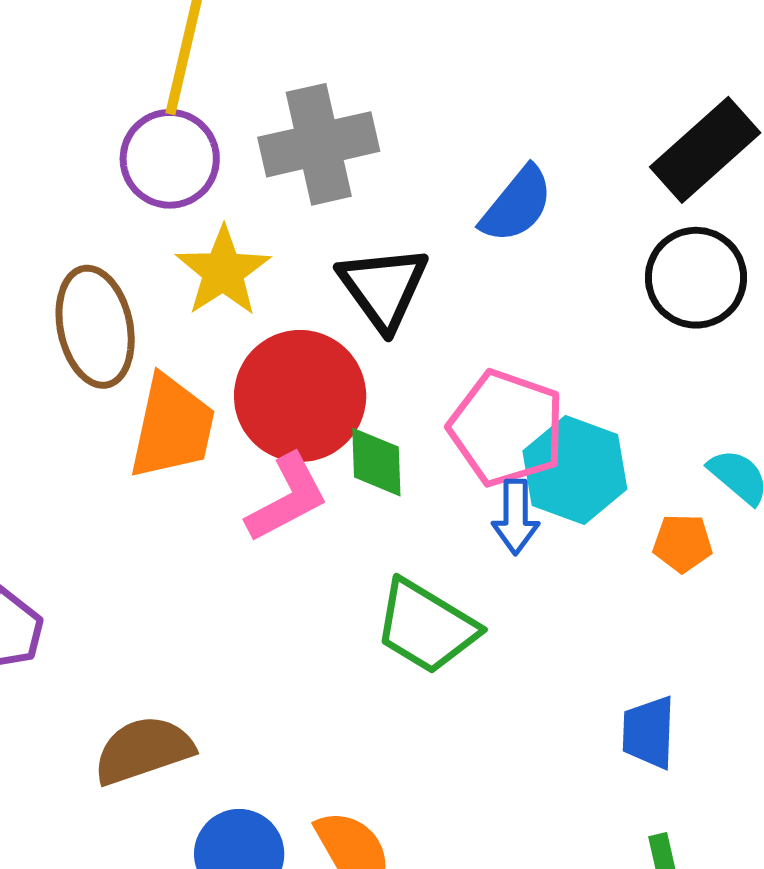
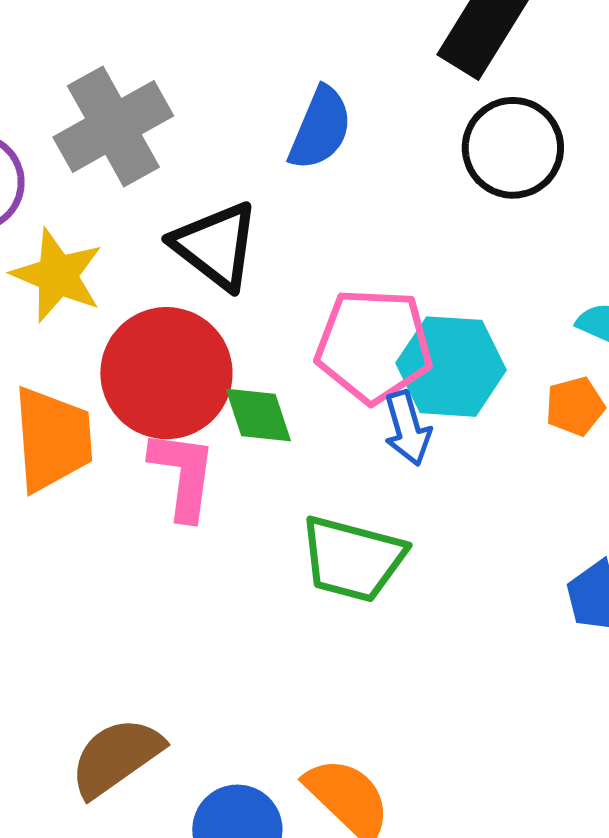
pink L-shape: (287, 498) -> (183, 475), turned -38

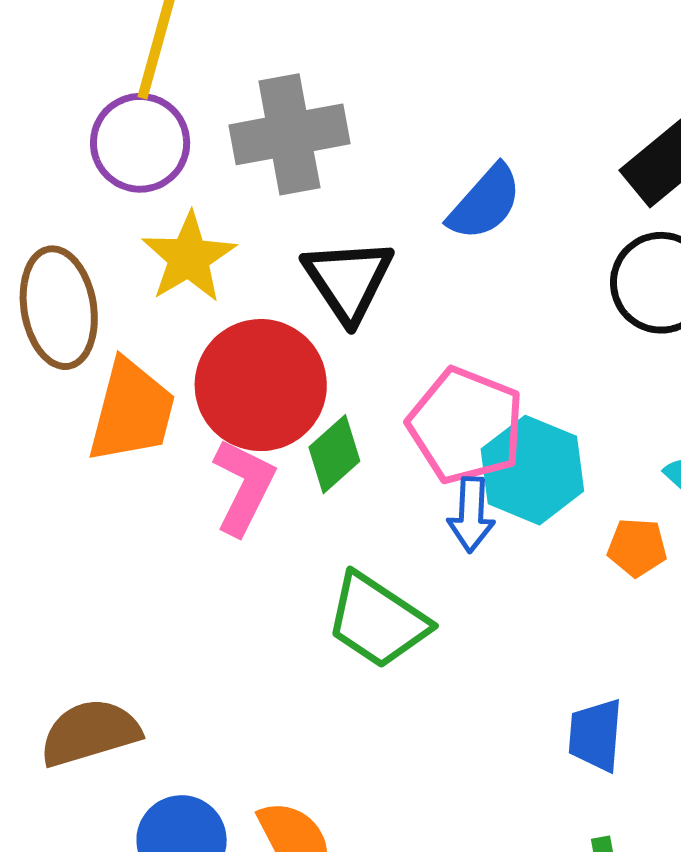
green diamond: (258, 415) -> (334, 454), turned 48

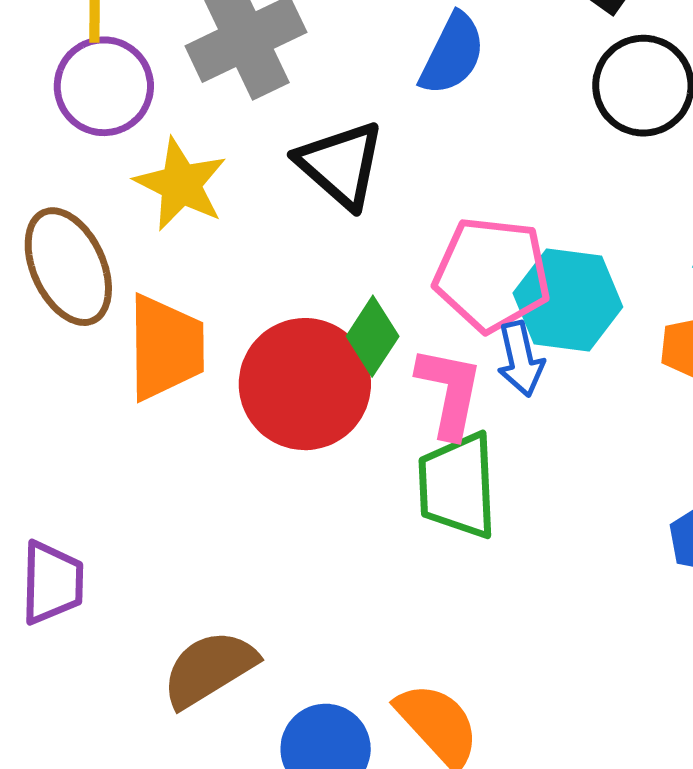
red circle: (261, 385) -> (305, 384), moved
pink L-shape: (244, 487) -> (449, 392), moved
green trapezoid: (377, 621) -> (458, 486), turned 69

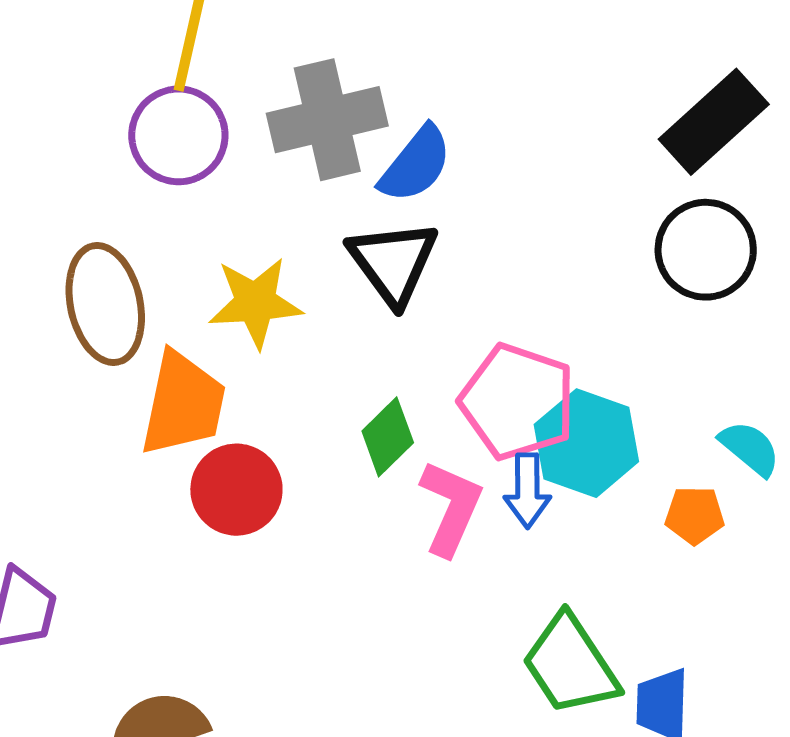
blue semicircle: (452, 54) -> (416, 164), moved
yellow star: (181, 184) -> (255, 303), moved, turned 30
red circle: (305, 384) -> (236, 490), moved, size x0.7
green trapezoid: (458, 486) -> (570, 665), moved, turned -43

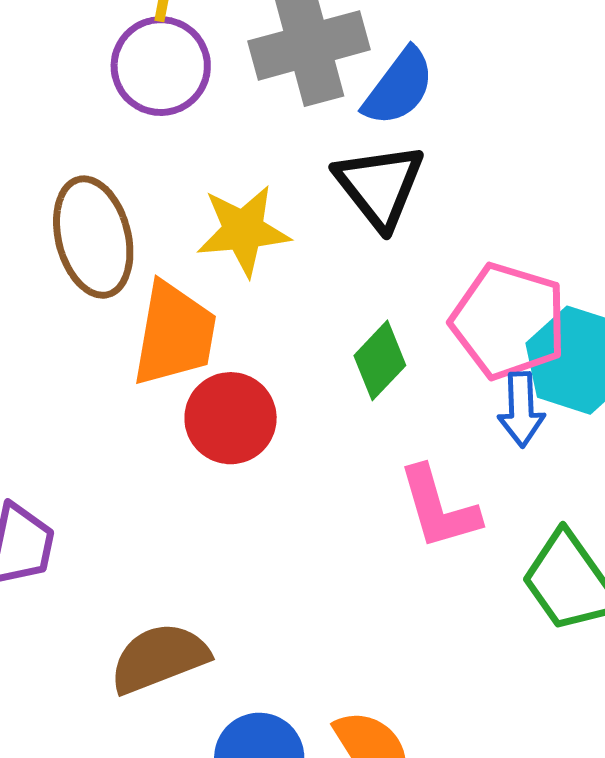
pink L-shape: (451, 508) -> (439, 508), moved, turned 142

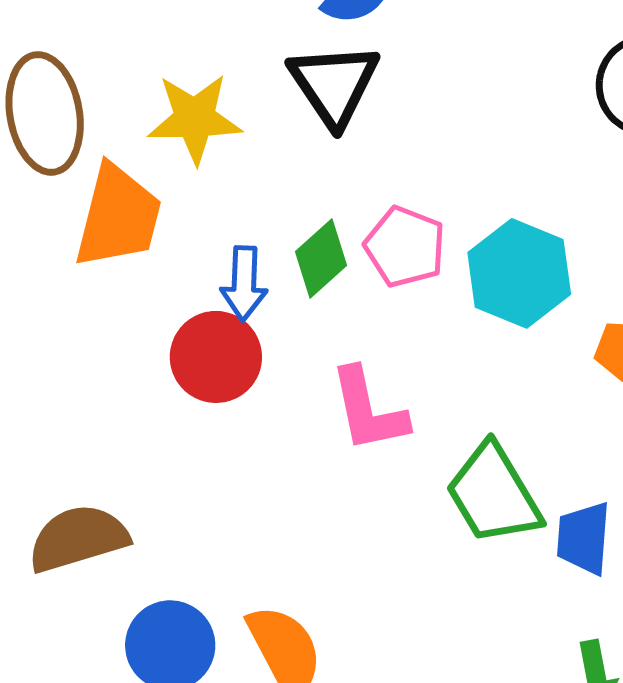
pink pentagon: (509, 321) -> (405, 247), moved, size x0.7
blue arrow: (521, 409) -> (244, 284), moved
red circle: (231, 418) -> (216, 357), moved

